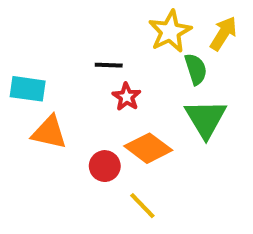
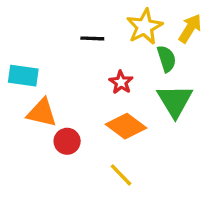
black line: (109, 65) -> (92, 38), moved
red star: (126, 97) -> (121, 82), moved
red circle: (105, 166) -> (67, 141), moved

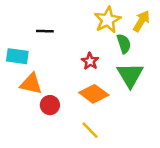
black line: (92, 38) -> (45, 31), moved

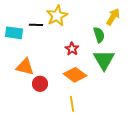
yellow star: (108, 20) -> (57, 16), moved
cyan rectangle: (17, 56) -> (14, 33), moved
yellow line: (90, 130) -> (72, 104), turned 35

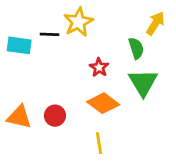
orange triangle: (25, 67) -> (19, 117), moved

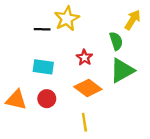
cyan rectangle: (19, 45) -> (43, 67), moved
green triangle: (143, 83) -> (122, 70), turned 32

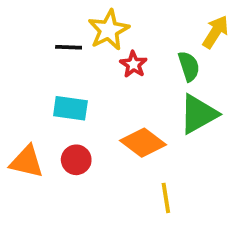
red star: (84, 57) -> (133, 64), moved
yellow line: (84, 122) -> (166, 198), moved

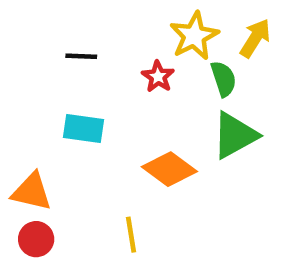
yellow star: (109, 30) -> (194, 36), moved
red circle: (76, 160) -> (36, 239), moved
yellow line: (166, 198) -> (131, 235), moved

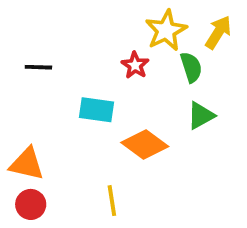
black line: (81, 56) -> (38, 67), moved
cyan rectangle: (84, 128) -> (96, 110), moved
green triangle: (235, 135) -> (201, 116), size x0.7

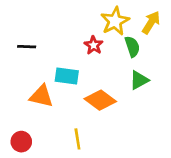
orange triangle: (27, 164) -> (41, 96), moved

